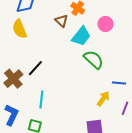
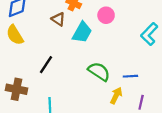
green semicircle: (94, 60) -> (99, 72), moved
black line: (35, 68) -> (46, 65), moved
brown cross: (13, 79) -> (17, 89), turned -30

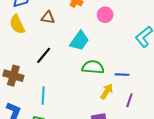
brown triangle: (58, 19) -> (48, 18), moved, turned -32
cyan trapezoid: (82, 32) -> (79, 41), moved
green semicircle: (99, 72) -> (93, 67), turned -35

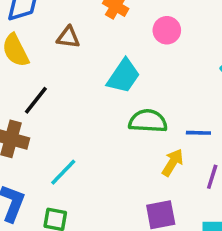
black line: (44, 55) -> (36, 100), moved
cyan line: (43, 96) -> (63, 172), turned 42

